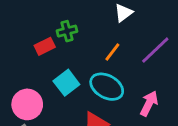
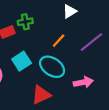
pink arrow: (149, 103) -> (83, 82), turned 48

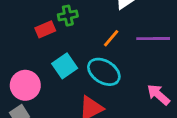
purple line: (91, 42) -> (153, 39), turned 40
pink arrow: (83, 82) -> (158, 95), moved, turned -126

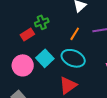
pink circle: (25, 85) -> (23, 65), moved

